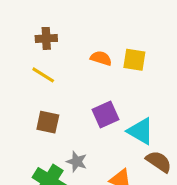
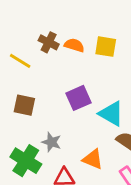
brown cross: (46, 38) -> (49, 42), moved, turned 30

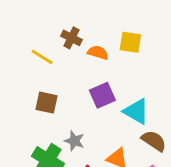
orange semicircle: (74, 45) -> (98, 53), moved

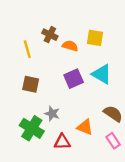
yellow line: (42, 57) -> (27, 49), turned 42
cyan triangle: (136, 111) -> (102, 74), moved

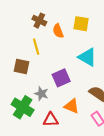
orange semicircle: (70, 46) -> (58, 31), turned -128
yellow line: (27, 49) -> (36, 47), moved
purple square: (74, 79) -> (61, 78), moved

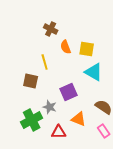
brown cross: (39, 21) -> (51, 29), moved
yellow square: (81, 24) -> (87, 49), moved
green cross: (23, 107) -> (32, 120), turned 30

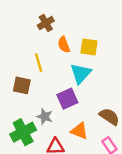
brown cross: (51, 29) -> (46, 23), turned 32
cyan triangle: (94, 72) -> (81, 73), moved, turned 42

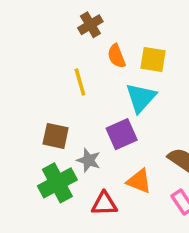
brown square: (22, 85) -> (56, 136), moved

